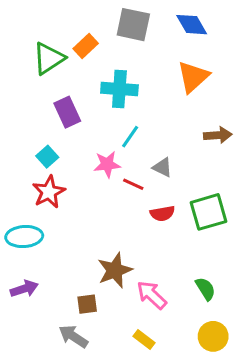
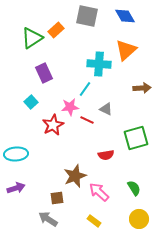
cyan cross: (119, 89) -> (99, 64), moved
red star: (49, 192) -> (53, 125), moved
red semicircle: (162, 213) -> (106, 155), moved

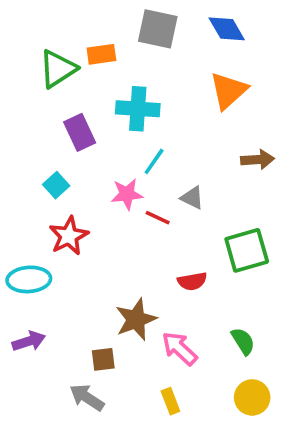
orange rectangle: (56, 30) -> (101, 54), turned 35
cyan cross: (99, 64) -> (138, 109), moved
red star: (53, 125) -> (69, 236), moved
yellow rectangle: (94, 221) -> (170, 401), turned 32

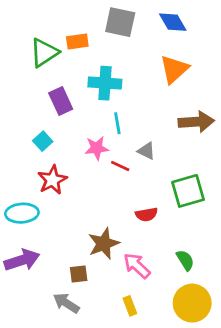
brown arrow: (258, 160) -> (196, 122), size x1.4
cyan line: (154, 161) -> (117, 123), turned -45
purple arrow: (29, 341) -> (22, 260), size x1.4
yellow circle: (252, 397) -> (192, 303), size x1.4

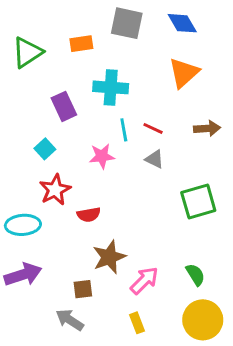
green triangle: (44, 53) -> (27, 52), moved
brown arrow: (196, 122) -> (207, 128), size x0.7
red line: (120, 166) -> (153, 128), moved
red semicircle: (146, 214) -> (89, 215), moved
pink arrow: (137, 266) -> (144, 280), turned 92

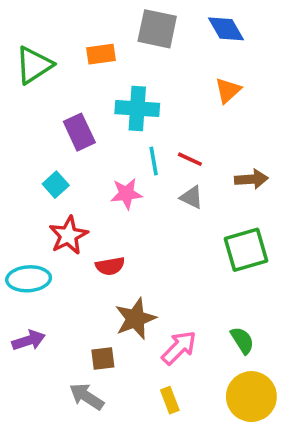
orange triangle: (184, 73) -> (228, 90), size x0.7
brown arrow: (207, 128) -> (251, 179), moved
purple arrow: (23, 275) -> (29, 340), size x0.7

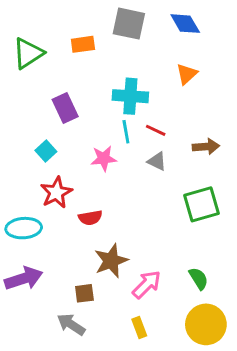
cyan cross: (137, 109) -> (130, 96), moved
purple arrow: (29, 340) -> (24, 278), size x1.4

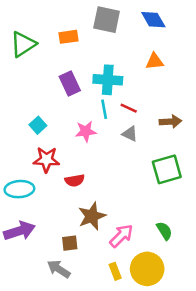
orange triangle: (187, 74) -> (154, 61), turned 36
purple rectangle: (65, 108) -> (70, 83), moved
red star: (56, 193) -> (46, 160), turned 30
yellow circle: (206, 324) -> (147, 269), moved

